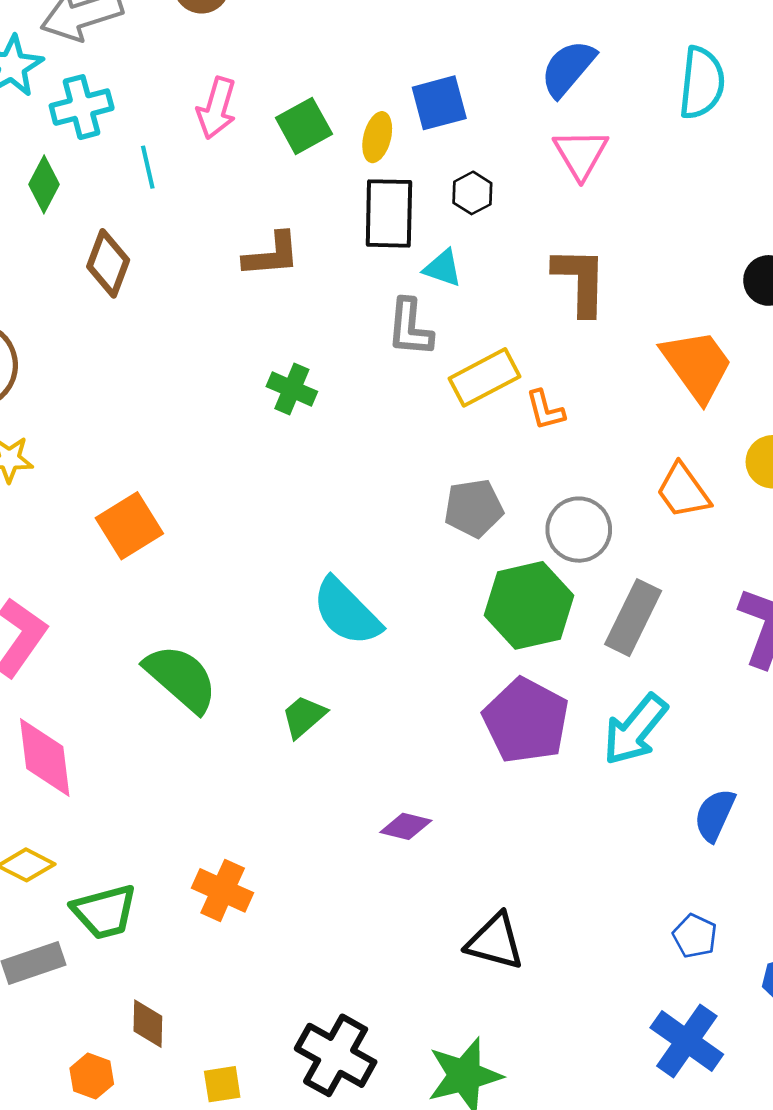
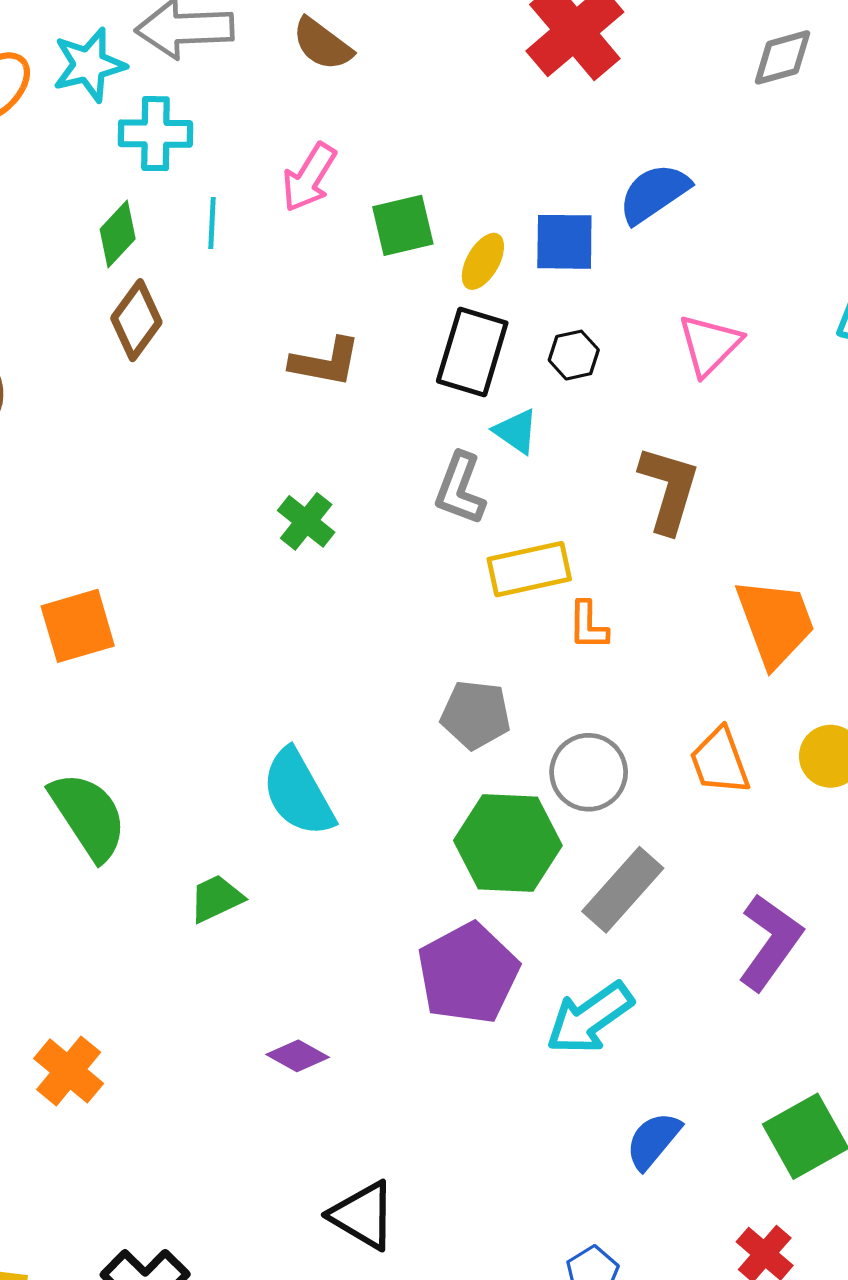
blue semicircle: (568, 68) -> (654, 193), moved
green diamond: (44, 184) -> (118, 234), moved

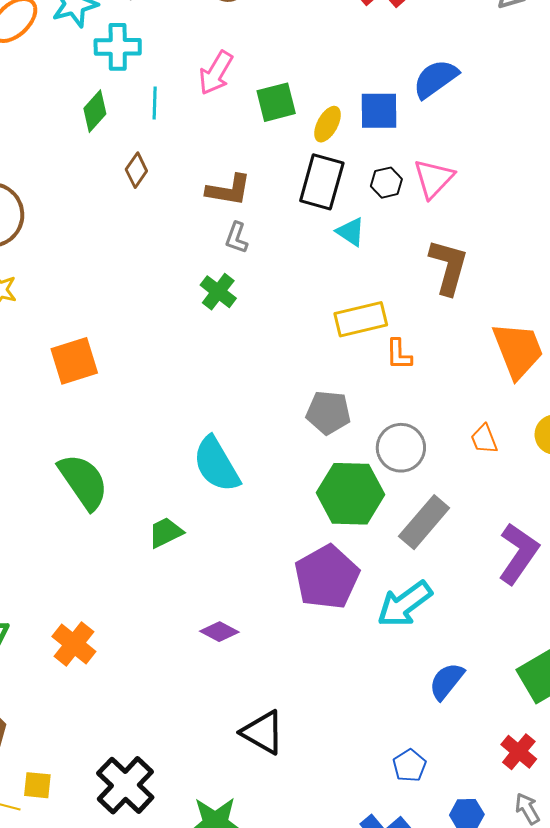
brown diamond: (136, 320) -> (136, 170), moved, size x0.7
pink triangle: (710, 345) -> (434, 179), moved
gray L-shape: (460, 489) -> (236, 238), moved, size x0.7
orange trapezoid: (720, 761) -> (484, 439), size x0.7

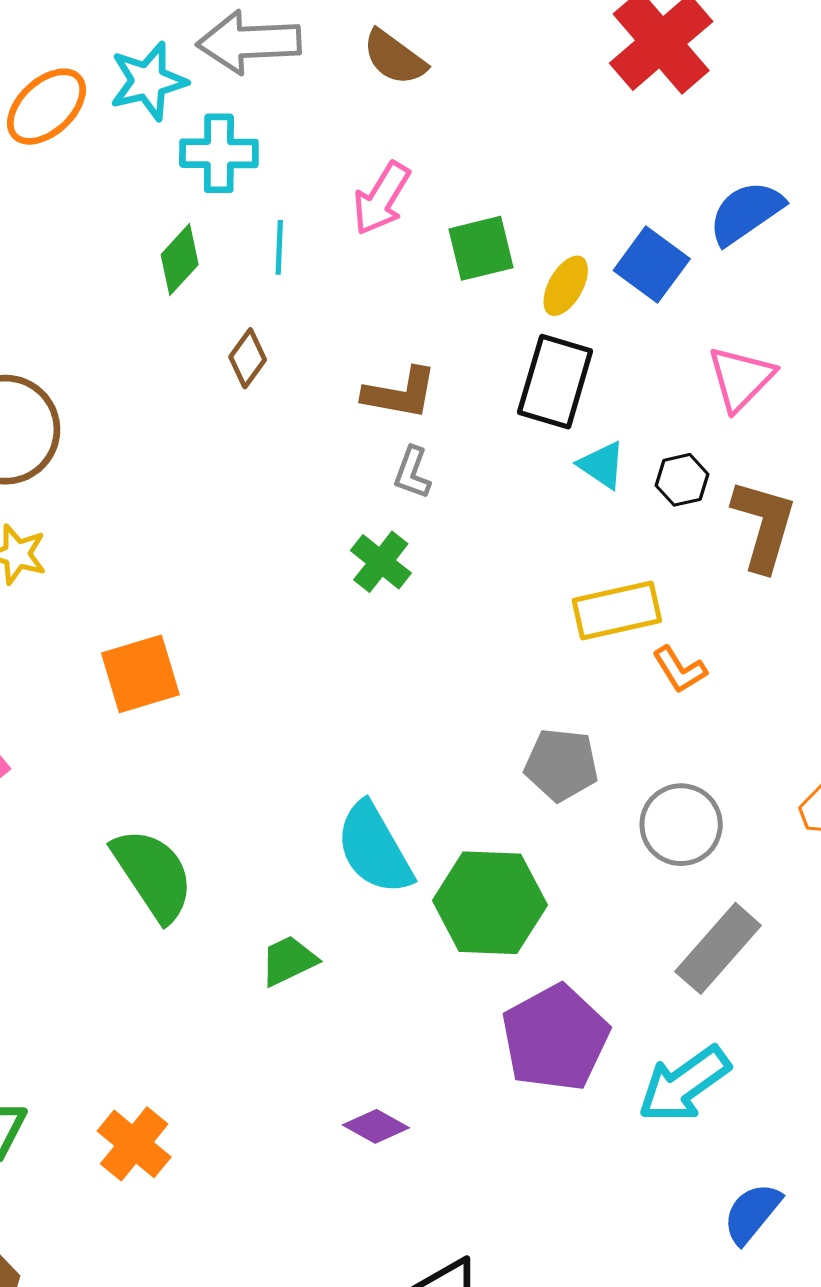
blue square: (379, 111) -> (652, 265), turned 36
black hexagon: (386, 183) -> (682, 480), moved
orange L-shape: (399, 354) -> (680, 670), turned -32
green hexagon: (350, 494) -> (490, 903), moved

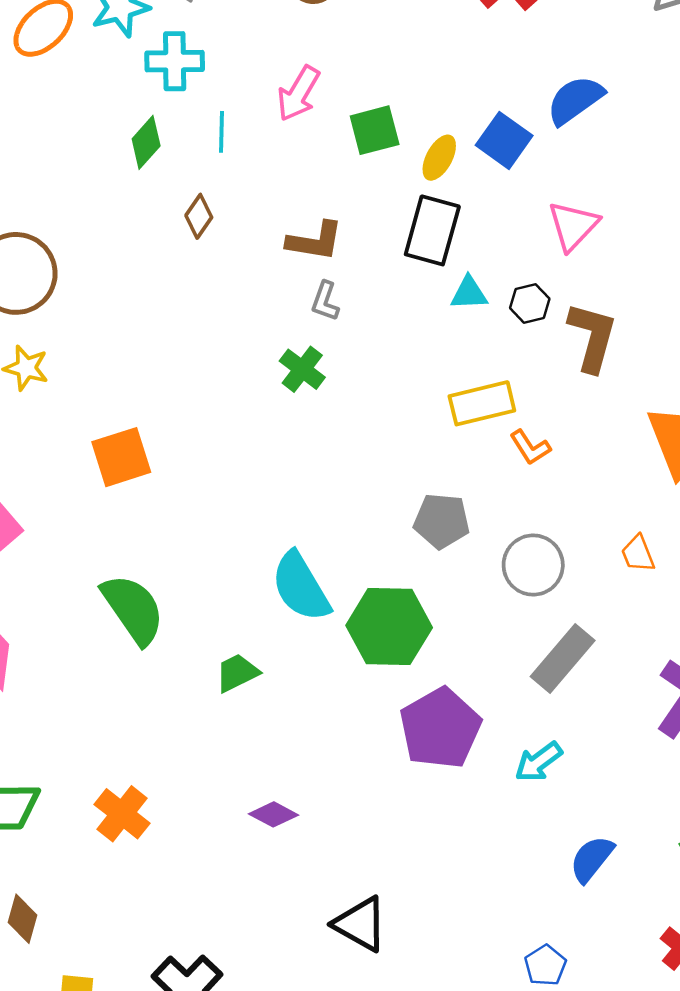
cyan triangle: (602, 465) -> (469, 293), turned -36
cyan arrow: (684, 1084) -> (538, 762), size x0.7
purple diamond: (376, 1126) -> (273, 814), moved

